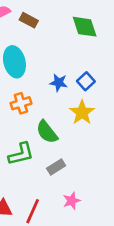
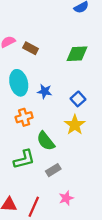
green diamond: (85, 27) -> (77, 54), turned -75
blue star: (59, 83) -> (45, 91), moved

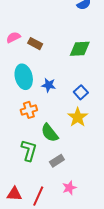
green L-shape: (24, 159) -> (29, 150), turned -60

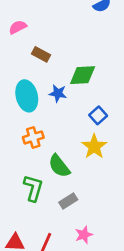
pink semicircle: (13, 37) -> (18, 27), moved
green diamond: (80, 49) -> (83, 75), moved
blue star: (49, 85) -> (58, 93), moved

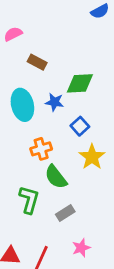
blue square: (98, 115) -> (80, 126), moved
orange cross: (33, 137) -> (41, 149), moved

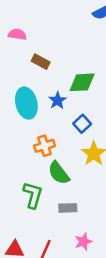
pink semicircle: (13, 34) -> (17, 34), turned 36
blue star: (54, 102) -> (57, 100), turned 30
gray rectangle: (65, 213) -> (68, 208), turned 30

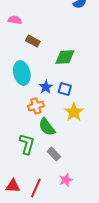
blue star: (57, 100) -> (46, 87), moved
blue square: (82, 124) -> (65, 89), turned -32
gray rectangle: (68, 208) -> (54, 154), turned 48

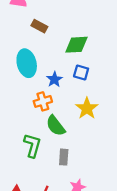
blue square: (65, 89) -> (81, 72), moved
gray rectangle: (54, 154) -> (64, 157), turned 48

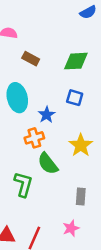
green diamond: (76, 45) -> (76, 61), moved
blue square: (81, 72) -> (75, 98), moved
gray rectangle: (64, 157) -> (81, 197), moved

